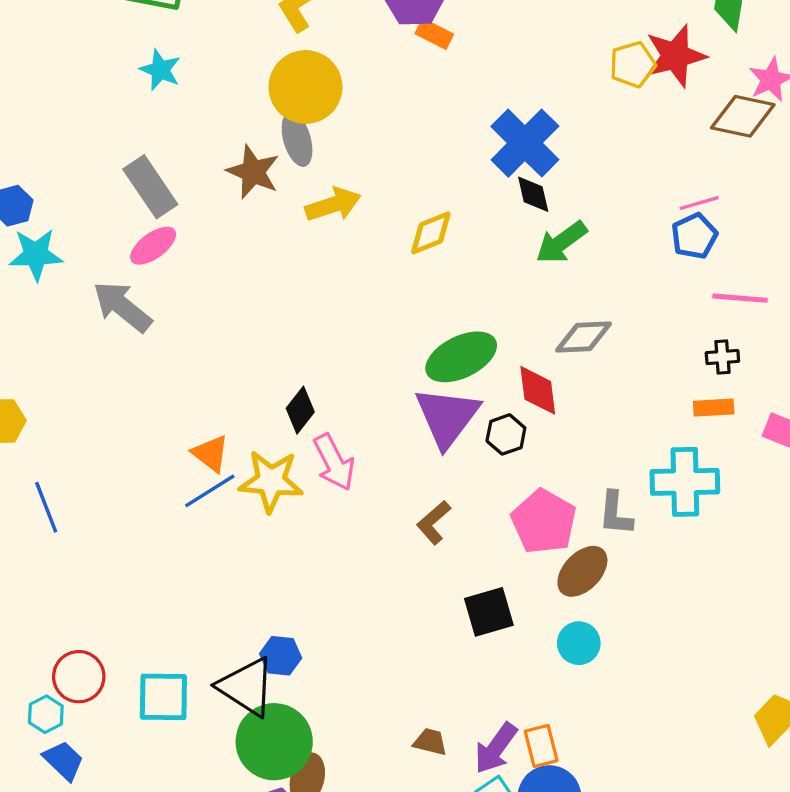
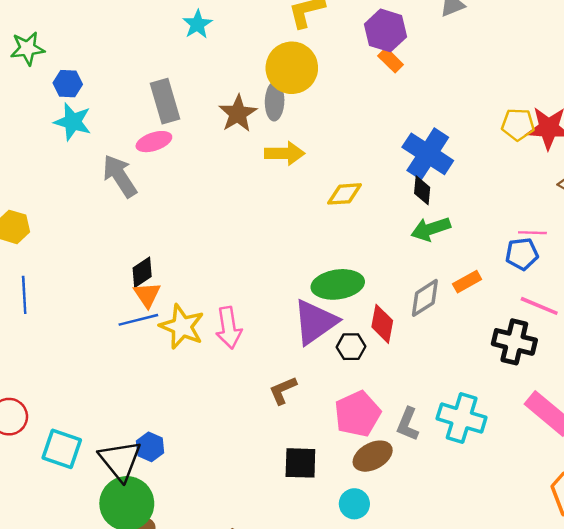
blue cross: (525, 143) -> (428, 154), turned -30
gray diamond: (583, 337) -> (425, 298), turned -48
black cross: (722, 357) -> (514, 342), size x1.8
orange rectangle: (714, 408) -> (467, 282), moved, turned -44
black diamond: (300, 410) -> (142, 272), moved

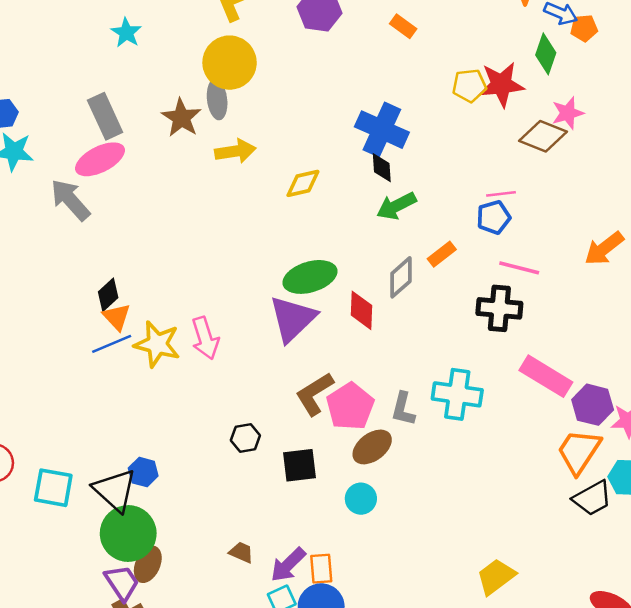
orange rectangle: (391, 60) -> (403, 26), moved
pink ellipse: (154, 142) -> (100, 159), size x1.4
black hexagon: (351, 347) -> (245, 438), moved
brown L-shape: (283, 390) -> (314, 394), moved, size x1.4

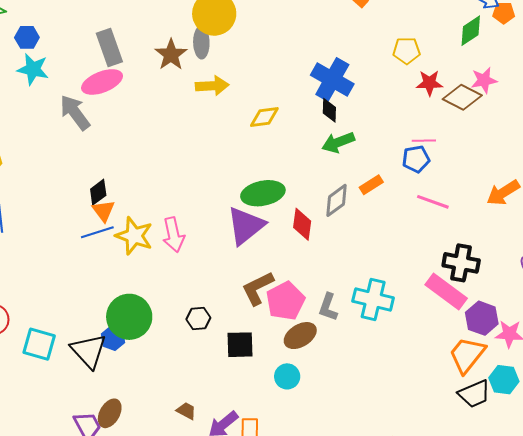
green diamond: (546, 54) -> (471, 31), turned 32
red star: (501, 84) -> (429, 83), moved, size x0.7
black cross: (499, 308) -> (461, 263), moved
green circle: (128, 534) -> (129, 317), moved

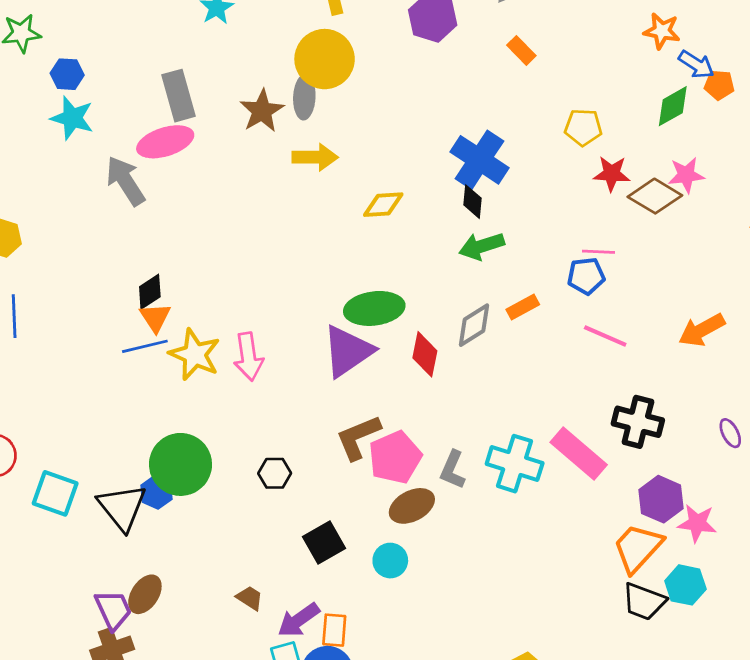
pink rectangle: (446, 292) -> (579, 453), moved
black square: (240, 345) -> (324, 542), moved, turned -32
black trapezoid: (474, 394) -> (644, 602), turned 40

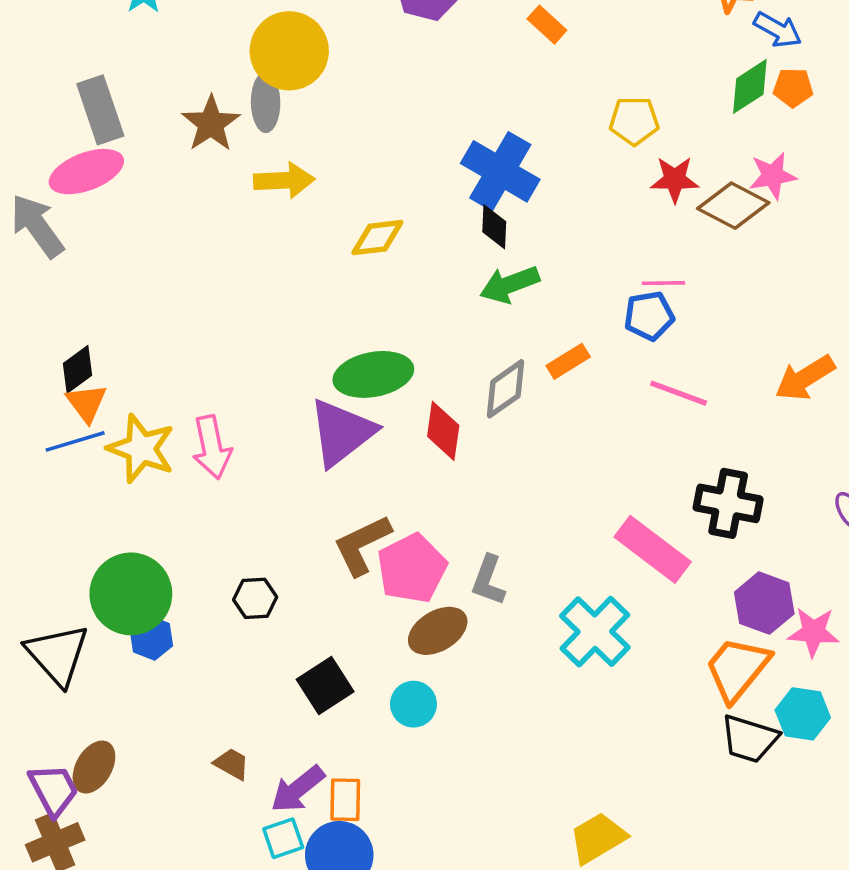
orange pentagon: (719, 85) -> (793, 87), moved
cyan cross: (515, 464) -> (595, 632), moved, turned 30
blue hexagon: (156, 492) -> (151, 638), moved

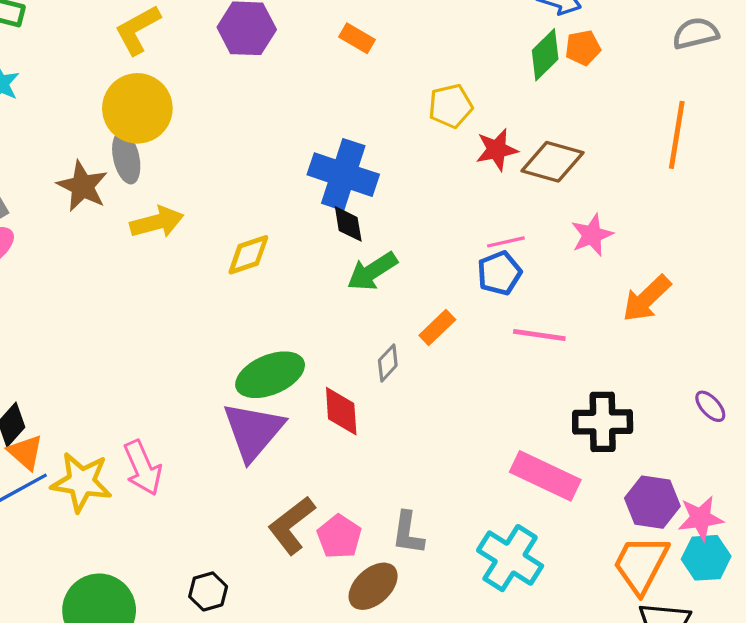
pink star: (773, 176) -> (592, 235), moved
gray diamond: (506, 389) -> (388, 363), size x0.7
pink pentagon: (412, 568) -> (339, 537), size x0.7
cyan hexagon: (803, 714) -> (706, 558), moved

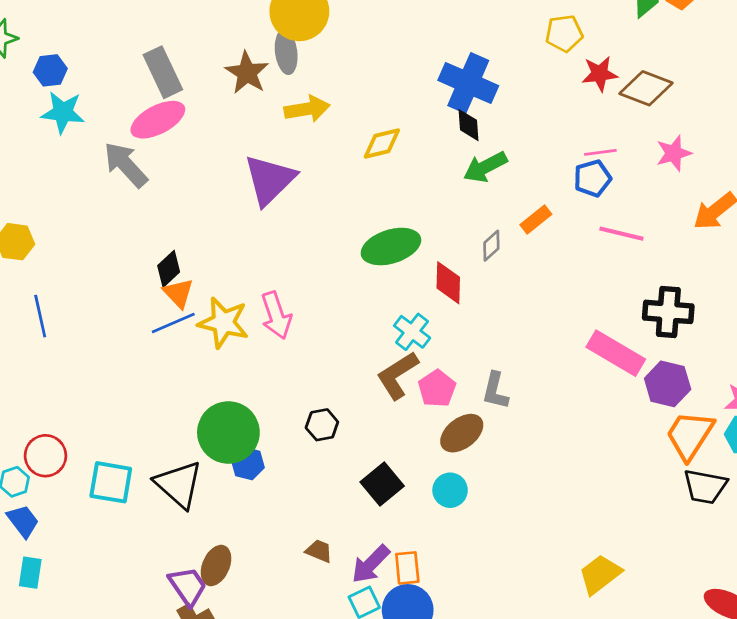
purple triangle: (253, 431) -> (270, 180), moved
purple hexagon: (652, 502) -> (668, 384), moved
cyan cross: (510, 558) -> (412, 332), moved, size x0.7

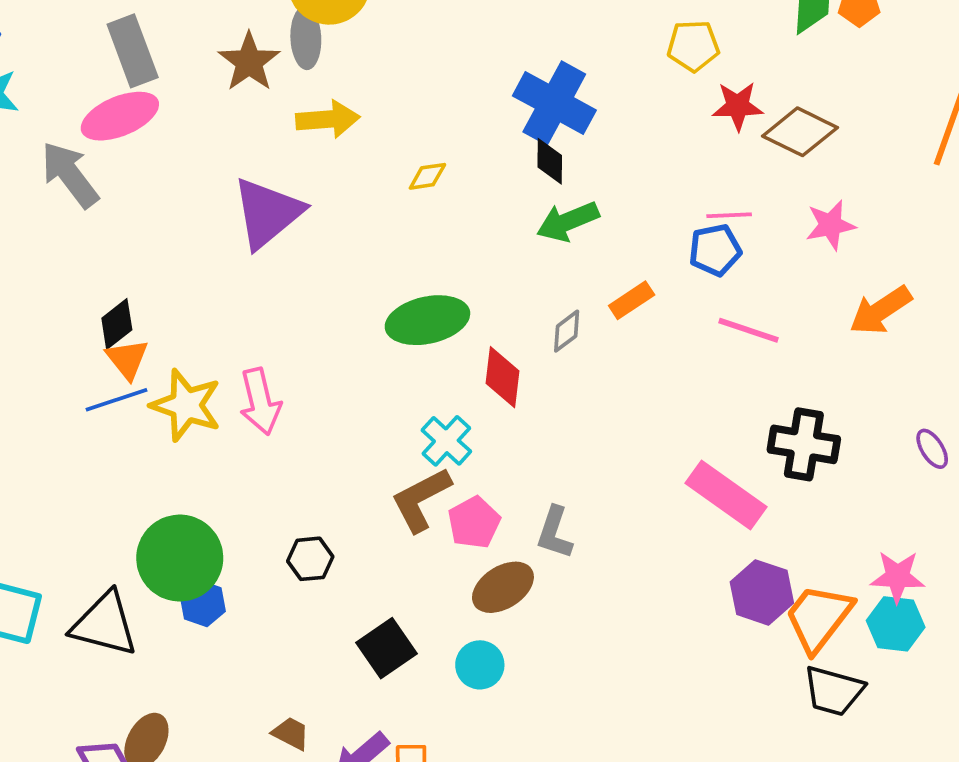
yellow diamond: (382, 143) -> (427, 176), size x0.7
purple hexagon: (668, 384) -> (762, 592), moved
black triangle: (179, 484) -> (105, 624), turned -32

